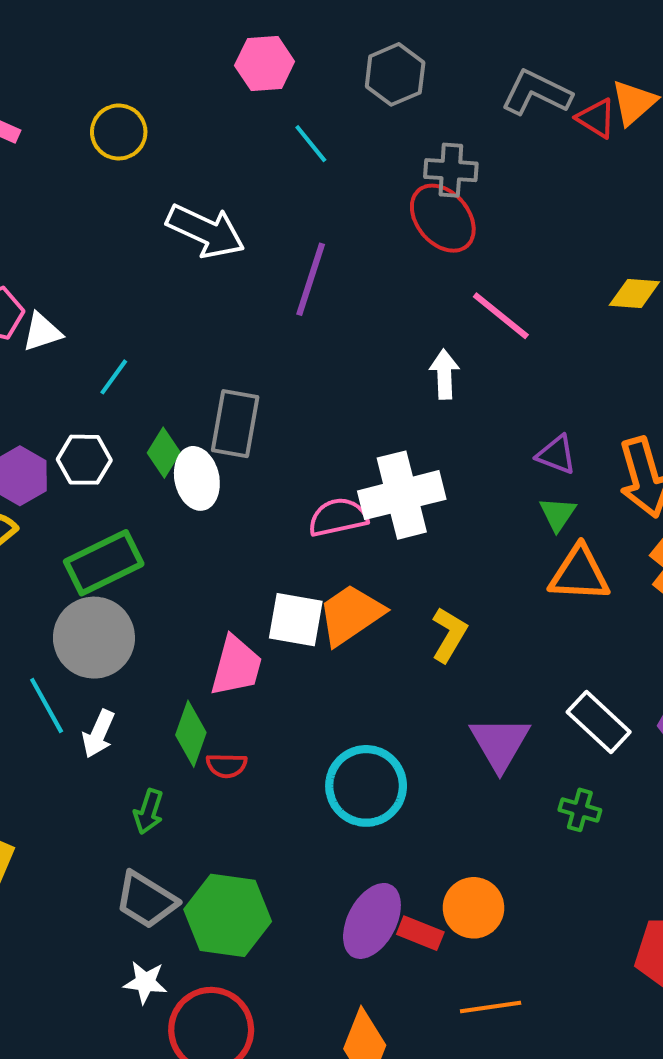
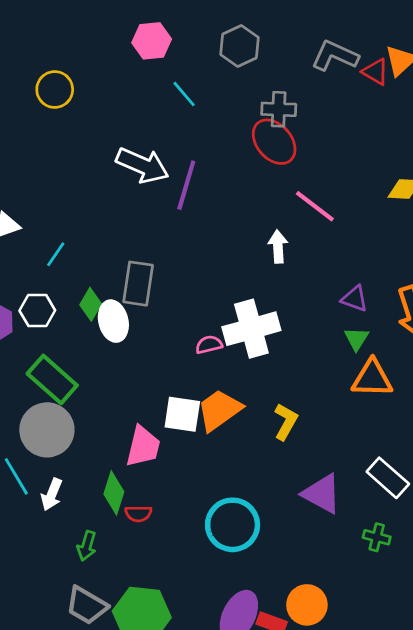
white arrow: (206, 231) -> (142, 165), moved
pink semicircle: (338, 517) -> (209, 345), size x0.7
green rectangle: (104, 563) -> (52, 379), turned 69
purple triangle: (500, 743) -> (322, 494), turned -30

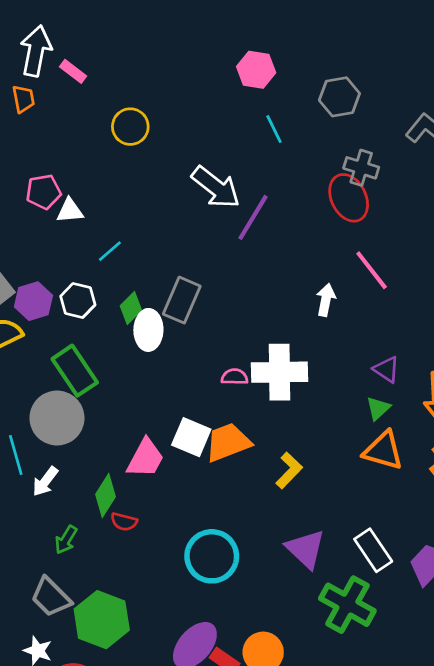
yellow circle: (55, 90) -> (130, 127), moved
green cross: (377, 537) -> (347, 605), size x2.0

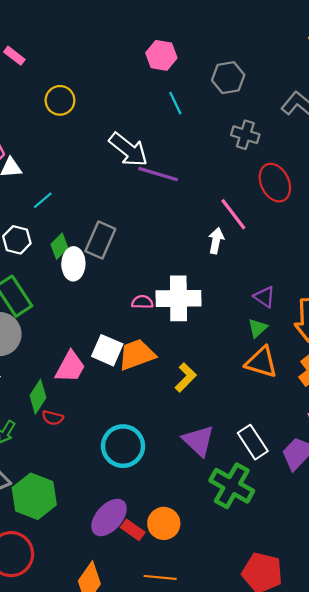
red ellipse: (349, 198) -> (275, 183), moved
purple line: (253, 217) -> (158, 174), turned 75
pink line: (372, 270) -> (233, 214), moved

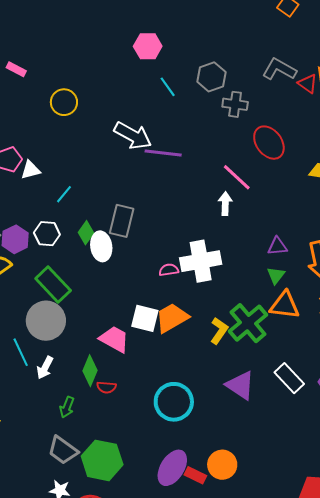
gray hexagon: (228, 78) -> (211, 77), moved
purple triangle: (264, 297) -> (277, 246), turned -30
pink trapezoid: (70, 367) -> (114, 339), turned -80
green cross: (232, 486) -> (248, 323), moved, turned 30

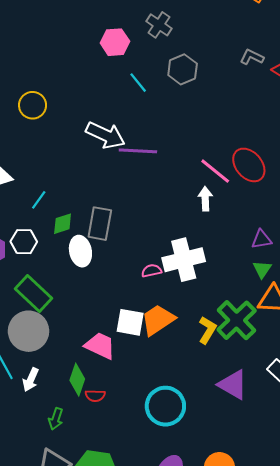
gray L-shape: (279, 69) -> (252, 57), size x0.7
gray cross: (235, 104) -> (159, 25), moved, turned 30
red ellipse: (269, 143) -> (249, 165), moved
green diamond: (86, 233) -> (63, 224), moved, turned 40

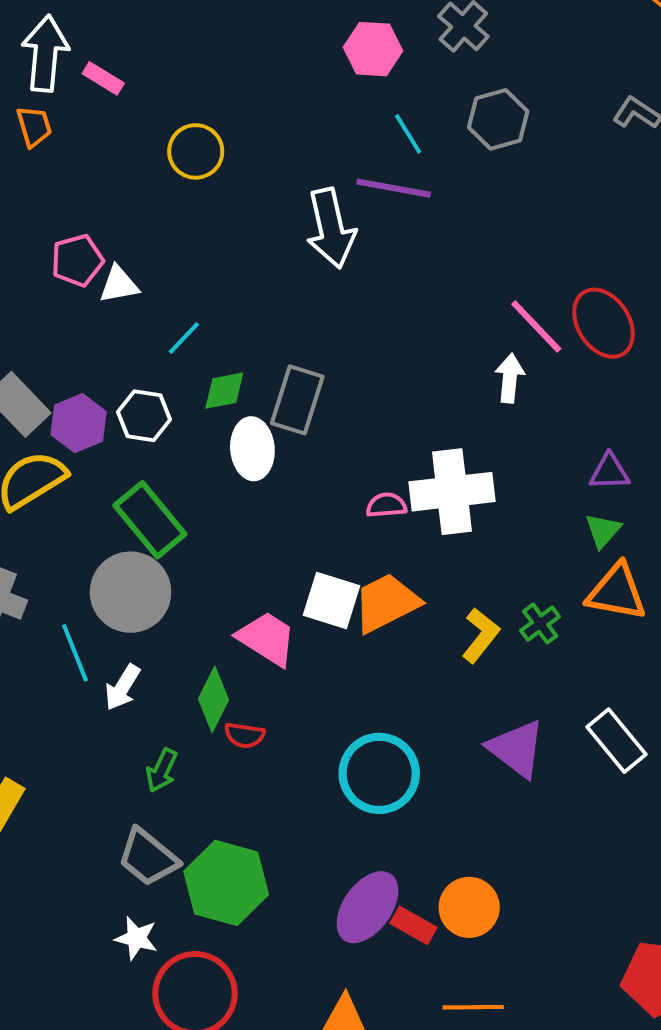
white arrow: (106, 135) -> (331, 228), turned 45
purple line: (138, 151) -> (394, 188), moved
green cross: (237, 320) -> (540, 624), size x0.5

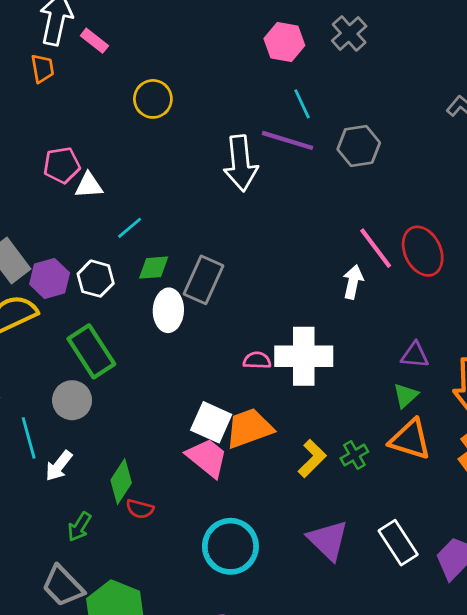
gray hexagon: (498, 119) -> (359, 146), moved
gray circle: (130, 592) -> (72, 400), size x0.7
pink trapezoid: (267, 639) -> (207, 458), moved

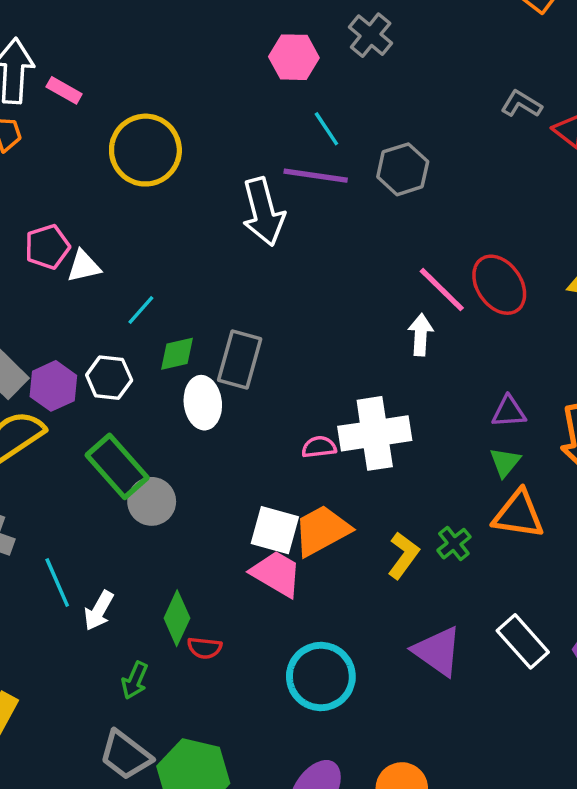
yellow circle: (153, 99) -> (145, 150), size x1.5
gray circle: (72, 400) -> (152, 501), moved

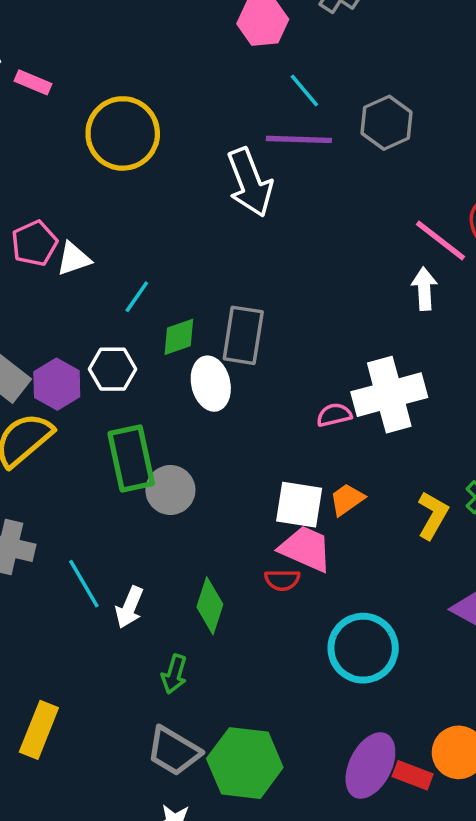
green rectangle: (117, 466) -> (131, 458), turned 36
orange trapezoid: (322, 530) -> (347, 499), size x0.6
red semicircle: (205, 648) -> (282, 580), moved

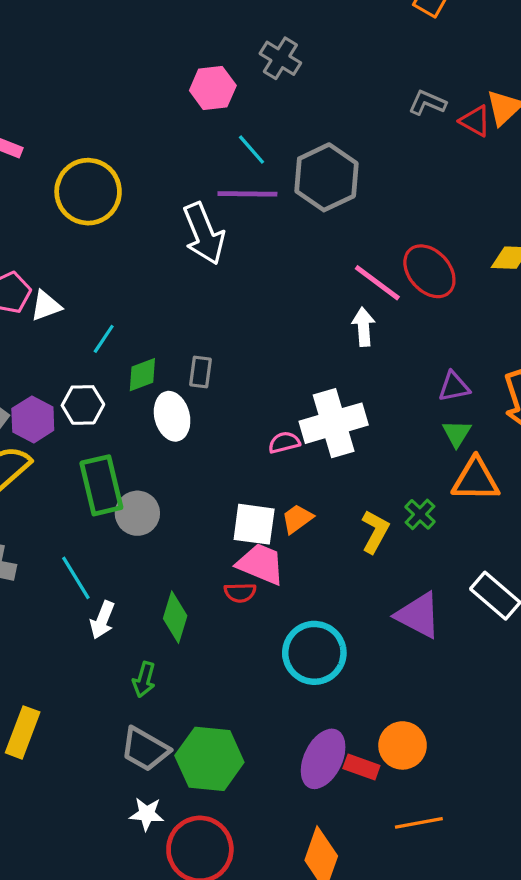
gray hexagon: (387, 123) -> (326, 177), size x1.4
gray rectangle: (243, 335) -> (200, 372), size x0.6
cyan line: (84, 584) -> (76, 578), moved

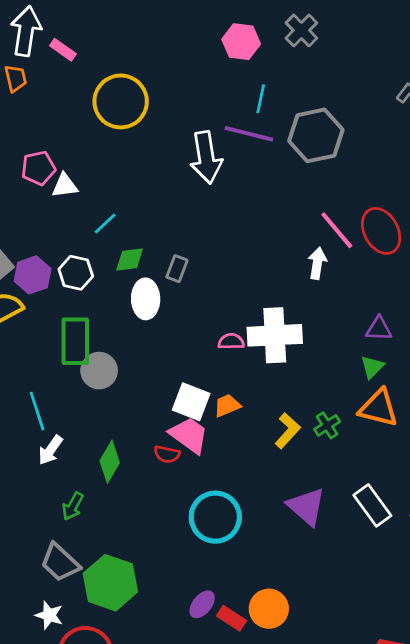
cyan line: (252, 150) -> (261, 99), turned 40
purple ellipse: (323, 759) -> (202, 604), size x0.6

